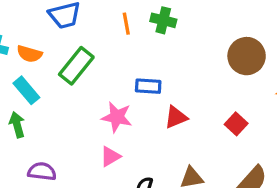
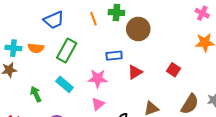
brown circle: (247, 56) -> (138, 29), moved
cyan rectangle: (26, 90) -> (65, 84), moved

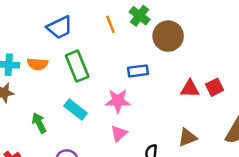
green cross: (116, 13) -> (140, 16), turned 35
green rectangle: (67, 51) -> (77, 66), turned -50
red square: (173, 70) -> (215, 87), turned 32
red triangle: (135, 72) -> (190, 89), moved, turned 35

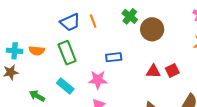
green cross: (140, 16) -> (130, 16), moved
blue trapezoid: (60, 27) -> (70, 22), moved
brown circle: (168, 36) -> (152, 29), moved
green arrow: (39, 123) -> (37, 96), turned -35

